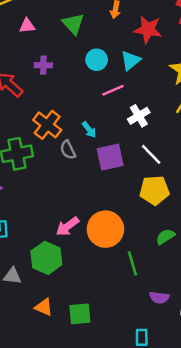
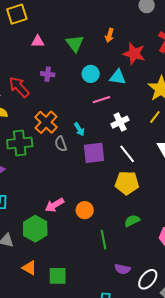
cyan triangle: (131, 60) -> (118, 77), turned 42
orange circle: (105, 229) -> (85, 210), size x0.6

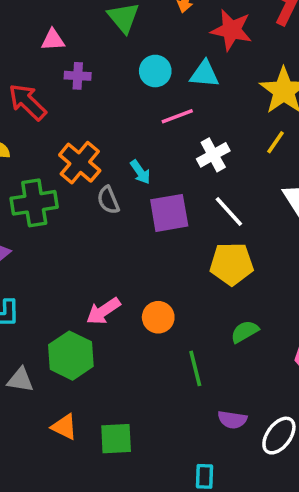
pink triangle: (38, 41) -> (53, 40), moved

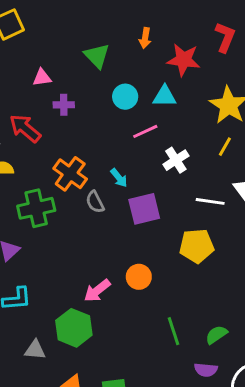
white line: (229, 211) -> (210, 201), moved, turned -36
orange circle: (158, 317) -> (139, 277), moved
green semicircle: (245, 332) -> (216, 335), moved

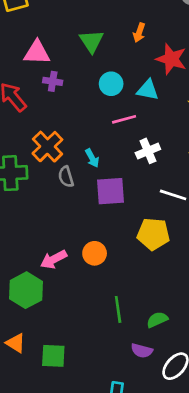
pink triangle: (42, 78) -> (37, 53), size x1.5

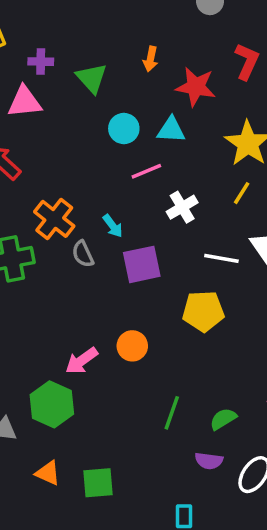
purple cross: (53, 81) -> (41, 62), moved
green line: (118, 309) -> (172, 413), turned 35

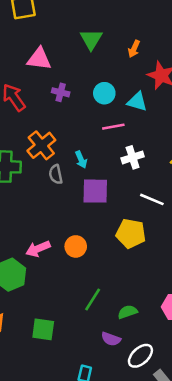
purple cross: (41, 62) -> (61, 92), moved
green triangle: (92, 78) -> (91, 39), moved
green square: (98, 483) -> (43, 329), moved

